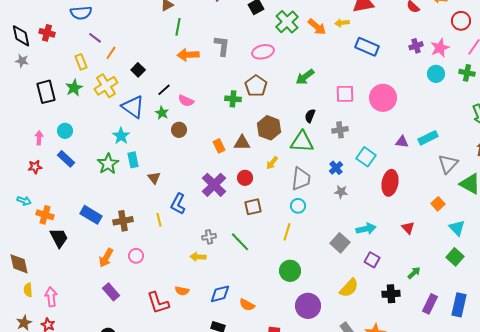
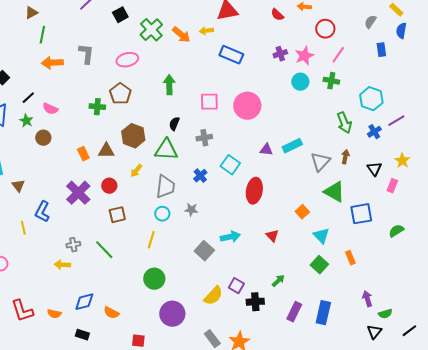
green arrow: (305, 77) -> (169, 85), turned 126
gray triangle: (448, 164) -> (320, 162), moved
gray star: (341, 192) -> (191, 210), moved
purple square: (372, 260) -> (236, 286), moved
orange semicircle: (182, 291) -> (54, 314), moved

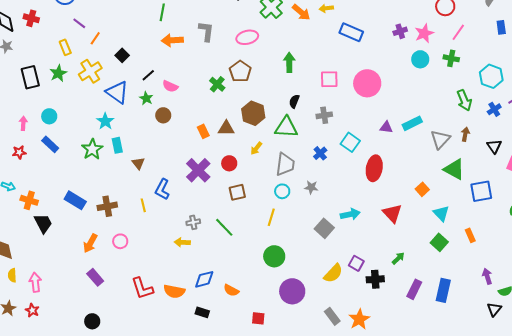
green cross: (97, 107) -> (217, 84), turned 35
red triangle: (272, 236) -> (392, 213), size x1.5
orange semicircle: (54, 314) -> (174, 291), size x1.5

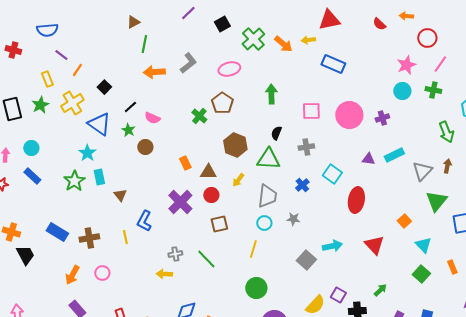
gray L-shape: (206, 31) -> (188, 63), turned 45
purple cross: (400, 31) -> (382, 118), moved
brown triangle: (226, 128) -> (208, 172), moved
green triangle: (454, 169) -> (436, 201), turned 40

